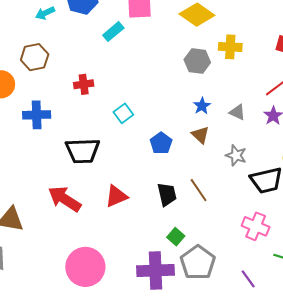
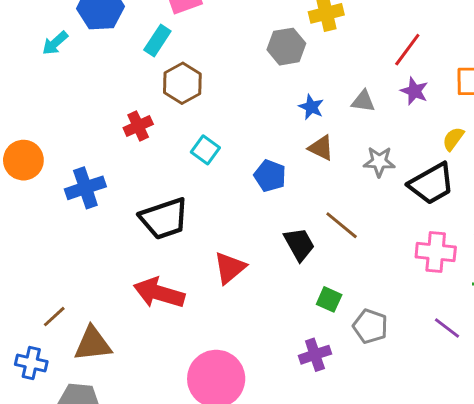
brown hexagon: (35, 57) -> (182, 83), moved
gray pentagon: (198, 263) -> (370, 326), size x0.7
purple cross: (155, 270) -> (315, 355), size x0.6

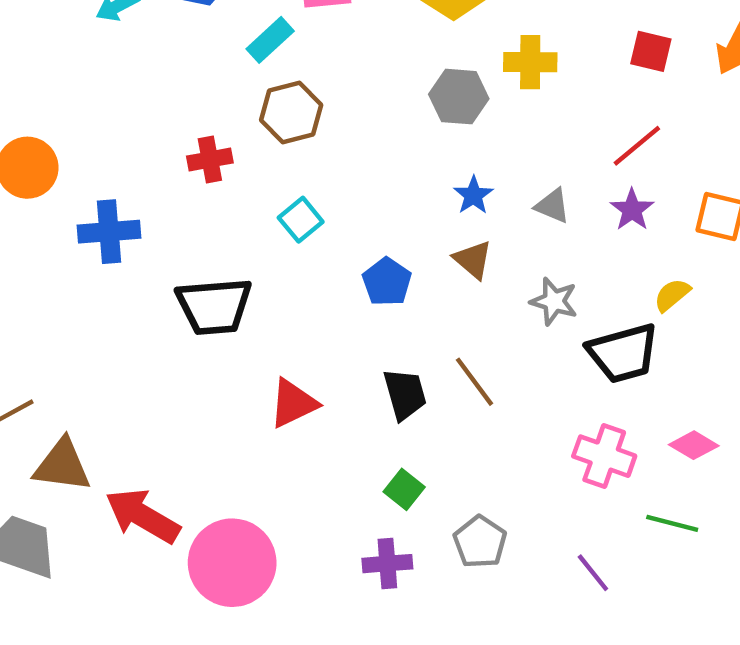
red arrow: (159, 293) -> (143, 516), moved
green square: (329, 299) -> (404, 489), moved

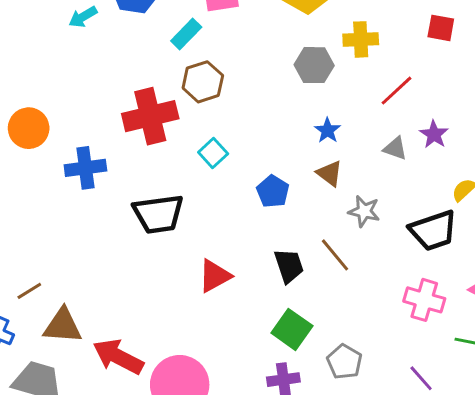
red line: (637, 146) -> (396, 91), moved
red cross: (210, 159) -> (150, 116), size x1.8
gray triangle: (552, 206) -> (395, 148), moved
gray star: (554, 301) -> (364, 211), moved
green square: (404, 489) -> (292, 329), size x1.5

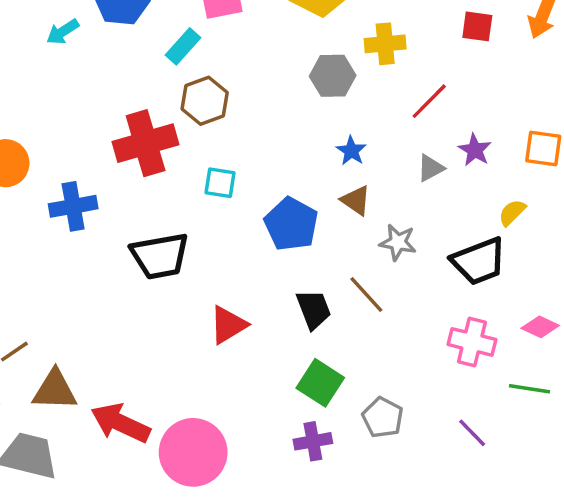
gray triangle: (395, 148) -> (431, 168), turned -45
cyan square: (213, 153) -> (220, 183), turned -36
blue pentagon: (273, 191) -> (291, 224), size x1.4

